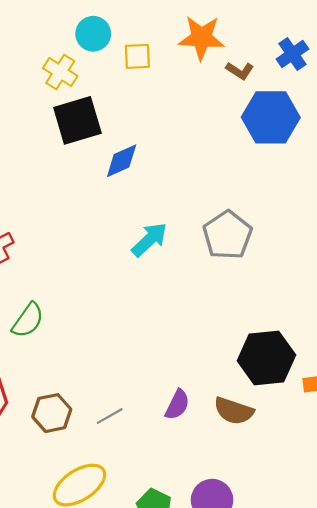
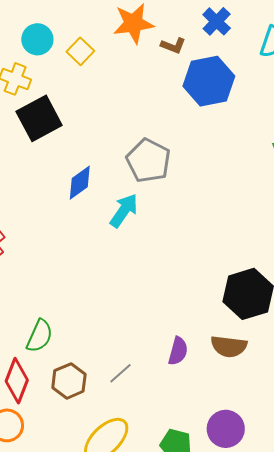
yellow square: (137, 56) -> (80, 51), turned -32
blue diamond: (122, 161) -> (80, 183), moved
gray pentagon: (227, 235) -> (148, 161), moved
green semicircle: (28, 320) -> (40, 336), moved

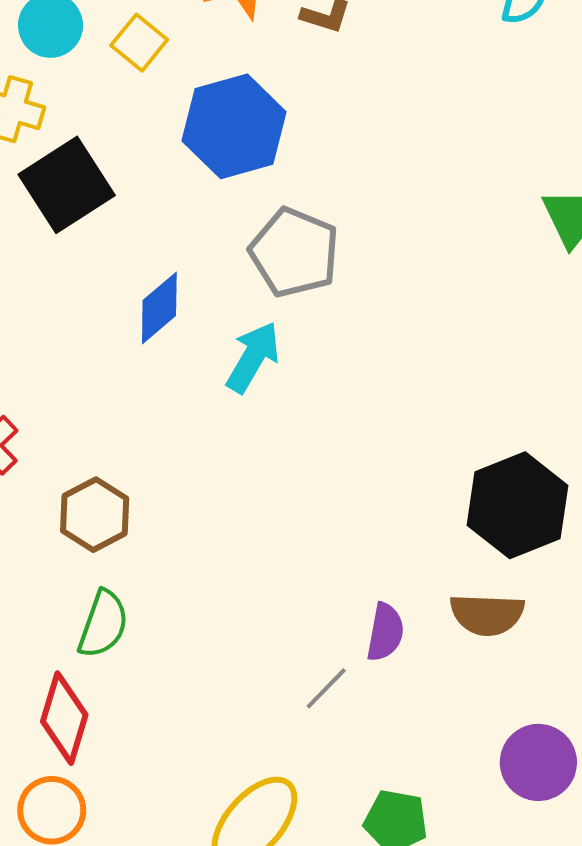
blue hexagon: (209, 81) -> (234, 126), moved
gray line: (120, 373) -> (326, 688), moved
brown hexagon: (69, 381) -> (95, 515), moved
purple circle: (226, 429) -> (538, 762), moved

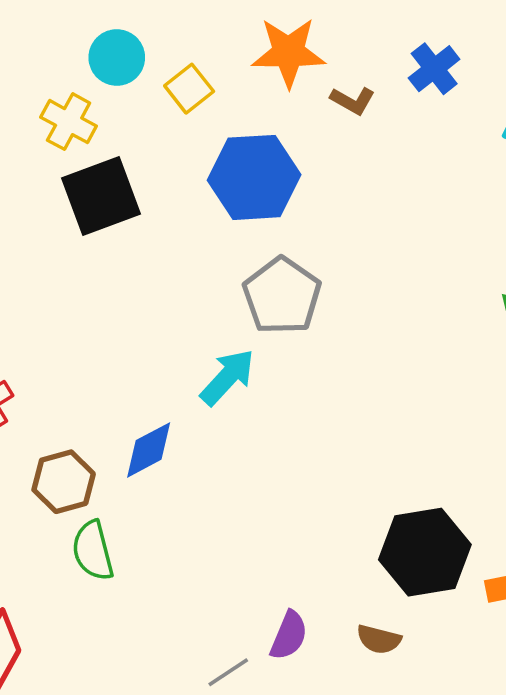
blue diamond: (159, 308) -> (149, 450), moved
brown semicircle: (487, 615) -> (379, 639), size x0.7
green semicircle: (103, 624) -> (93, 551), moved, turned 134

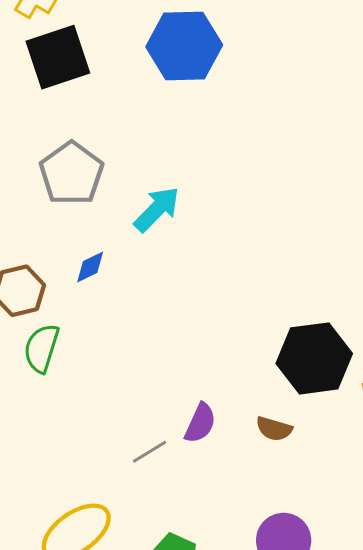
gray pentagon: (282, 296) -> (71, 173), moved
blue diamond: (149, 450) -> (90, 267), size x0.7
green semicircle: (93, 551) -> (42, 348), turned 30

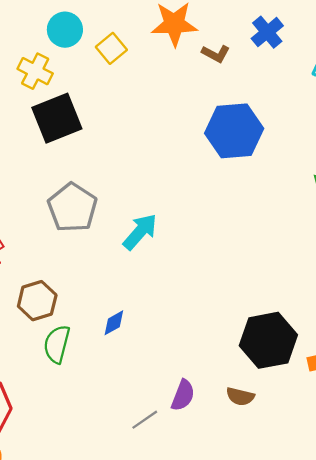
blue hexagon: (184, 46) -> (234, 131), moved
blue diamond: (90, 267) -> (114, 323), moved

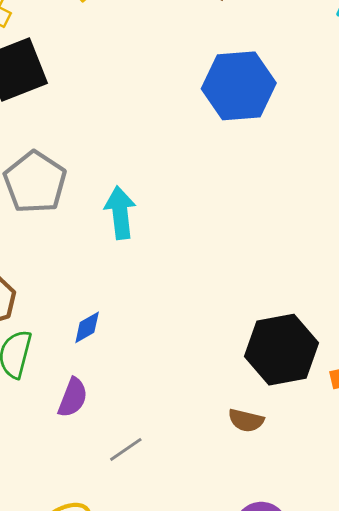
cyan arrow: (140, 232) -> (120, 213), turned -48
purple semicircle: (183, 395) -> (73, 398), moved

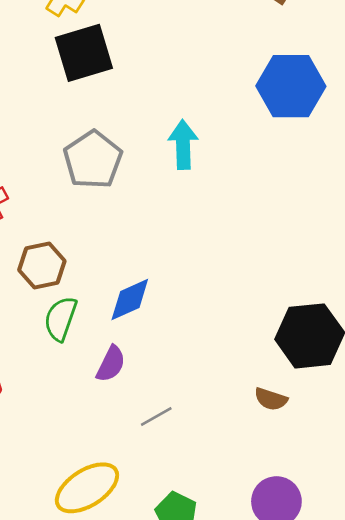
cyan arrow: (120, 213) -> (183, 145), moved
blue diamond: (87, 327) -> (130, 299), size x1.5

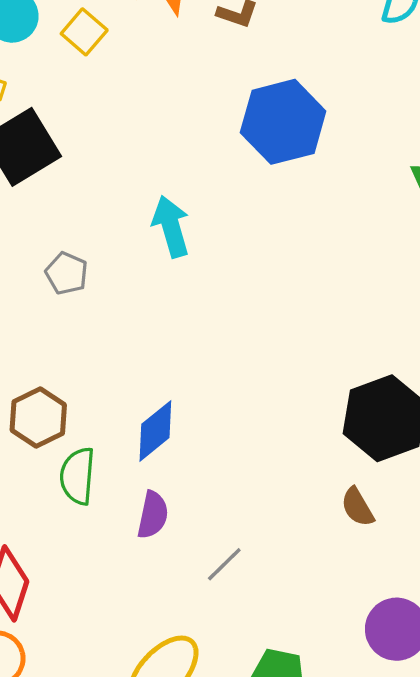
gray pentagon: (93, 160) -> (67, 273), size x0.6
brown semicircle: (271, 399) -> (357, 507), turned 56

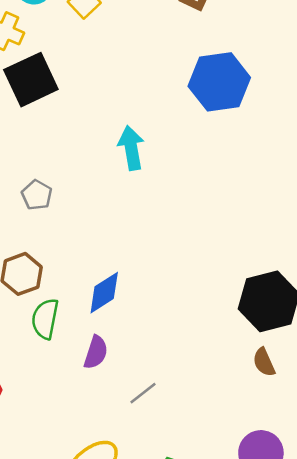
gray pentagon: (67, 273) -> (37, 195), moved
brown semicircle: (357, 507) -> (264, 362), moved

